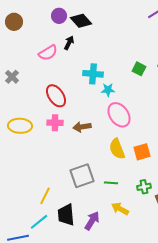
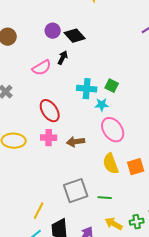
green square: (139, 69) -> (112, 86), moved
green cross: (144, 187) -> (137, 222), moved

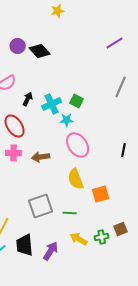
black arrow: (63, 58) -> (28, 99), moved
cyan cross: (87, 89) -> (52, 104), turned -30
orange square: (136, 167) -> (101, 194), moved

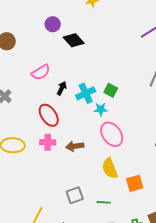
purple circle: (18, 46) -> (53, 24), moved
gray square: (41, 206) -> (75, 195), size x0.7

